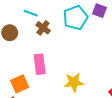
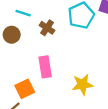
cyan line: (31, 13) -> (23, 13), moved

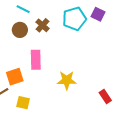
brown circle: (12, 35) -> (20, 30), moved

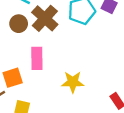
brown cross: (43, 25) -> (45, 18), size x1.6

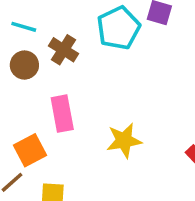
brown cross: (45, 18) -> (63, 50), size x0.7

